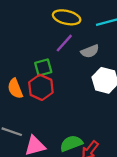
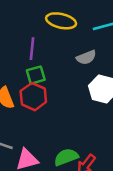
purple line: (64, 43) -> (32, 49), moved, turned -36

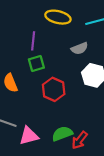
red hexagon: (33, 97) -> (54, 89), moved

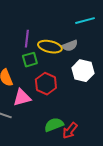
yellow ellipse: (58, 17) -> (50, 47), moved
pink triangle: (29, 136) -> (22, 98), moved

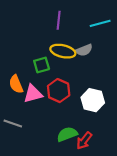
purple line: (27, 39) -> (59, 20), moved
white hexagon: (83, 71) -> (93, 100), moved
pink triangle: (22, 98) -> (33, 94), moved

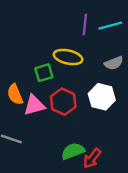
purple line: (59, 20) -> (85, 24), moved
gray semicircle: (84, 50) -> (114, 63), moved
white hexagon: (93, 100) -> (102, 97), moved

